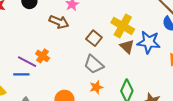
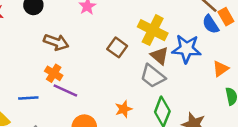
brown arrow: (59, 22) -> (56, 42), moved
purple line: (27, 62) -> (65, 91), moved
gray trapezoid: (94, 64) -> (153, 76), moved

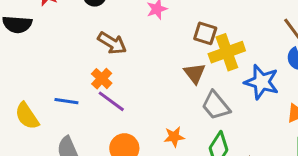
yellow cross: (153, 30) -> (227, 52), turned 32
brown square: (117, 47) -> (205, 33), moved, turned -30
brown triangle: (159, 56) -> (195, 73), moved

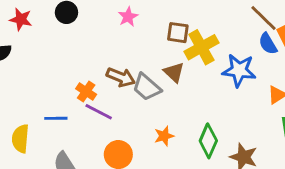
brown arrow: (112, 43) -> (121, 77), moved
gray trapezoid: (216, 106) -> (147, 87), moved
yellow semicircle: (27, 116) -> (20, 139), turned 48

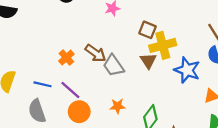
brown triangle: (174, 72) -> (148, 61), moved
purple line: (99, 112) -> (70, 90), moved
blue line: (56, 118) -> (43, 84), moved

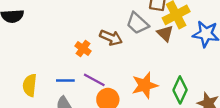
gray trapezoid: (113, 66) -> (137, 23), moved
orange star: (118, 106) -> (145, 85), size x1.6

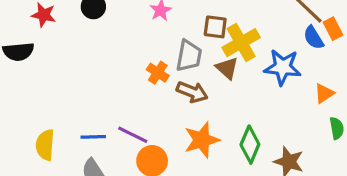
gray trapezoid: (137, 23) -> (189, 56), turned -120
brown arrow: (111, 38) -> (192, 92), moved
orange cross: (83, 48) -> (158, 73), moved

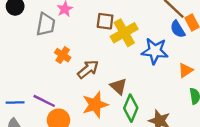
gray trapezoid: (189, 56) -> (46, 24), moved
brown triangle: (227, 68) -> (118, 86), moved
brown arrow: (192, 92) -> (88, 69), turned -60

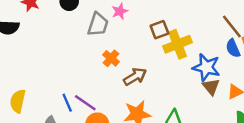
brown square: (105, 21) -> (159, 30), turned -36
brown triangle: (118, 86) -> (211, 87), moved
blue line: (15, 102) -> (67, 103), moved, turned 60

